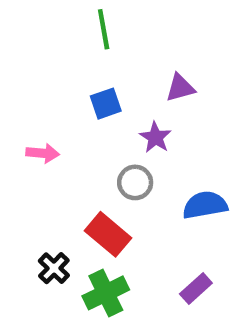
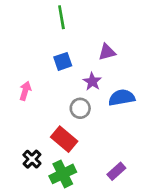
pink arrow: (43, 153) -> (25, 91), turned -78
blue semicircle: (205, 205) -> (122, 98), moved

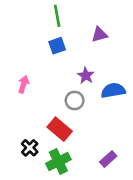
purple triangle: (107, 52) -> (99, 34), moved
blue square: (63, 61) -> (57, 46), moved

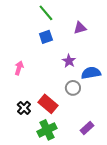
green line: (57, 16) -> (46, 13), turned -30
gray circle: (75, 100) -> (73, 88), moved
black cross: (30, 148) -> (24, 108), moved

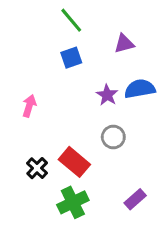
blue semicircle: (91, 73) -> (140, 89), moved

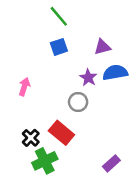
purple triangle: (124, 44) -> (102, 47), moved
gray circle: (113, 137) -> (78, 102), moved
green cross: (73, 202) -> (45, 161), moved

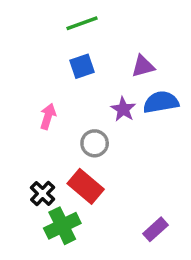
green line: (59, 16) -> (82, 23), turned -70
pink arrow: (24, 87) -> (48, 116), moved
gray circle: (78, 102) -> (95, 143), moved

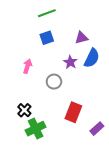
blue semicircle: (161, 102) -> (92, 58), turned 126
red rectangle: (86, 186) -> (73, 112), moved, turned 72
purple rectangle: (155, 229) -> (97, 129), moved

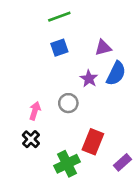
pink arrow: (27, 66) -> (35, 111), moved
green cross: (36, 129) -> (67, 164), moved

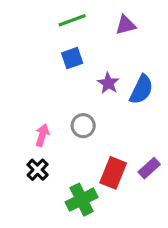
purple triangle: (103, 48) -> (126, 25), moved
purple star: (89, 79) -> (108, 83), moved
purple rectangle: (122, 162) -> (149, 168), moved

